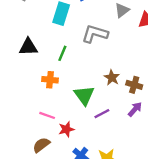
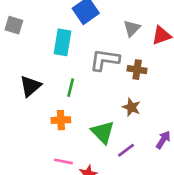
black triangle: (28, 47) -> (30, 86), turned -30
brown cross: (134, 85) -> (137, 70), moved

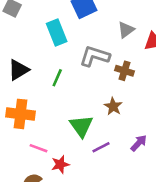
cyan rectangle: (63, 42) -> (57, 33), turned -40
orange cross: (61, 120) -> (21, 114), moved, size x1.5

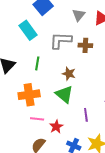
brown star: (113, 106) -> (69, 74), moved
orange cross: (21, 114) -> (29, 95), moved
purple line: (101, 147) -> (86, 115), moved, turned -56

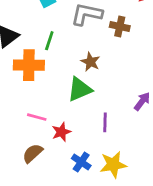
green triangle: (64, 94) -> (80, 89), turned 48
orange cross: (29, 95) -> (29, 65), moved

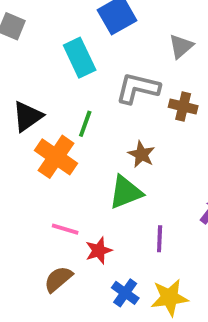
orange cross: (29, 65) -> (56, 157), turned 32

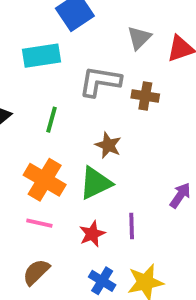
cyan rectangle: (80, 58) -> (41, 56), turned -69
orange cross: (56, 157) -> (45, 180), moved
red star: (99, 251) -> (92, 234), moved

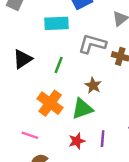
pink line: (39, 223) -> (30, 135), moved

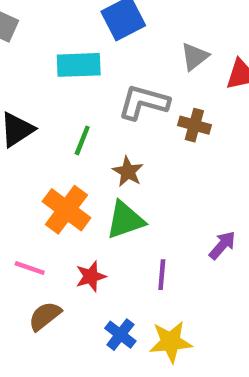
brown star: (93, 85) -> (128, 172), moved
red star: (77, 141) -> (91, 276), moved

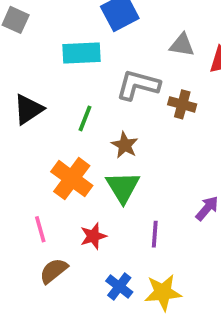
gray triangle: (195, 57) -> (182, 45), turned 48
green triangle: (125, 220) -> (123, 187), turned -42
pink line: (30, 268) -> (40, 229), turned 56

